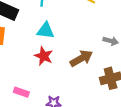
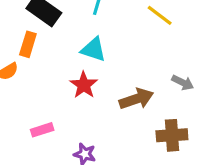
pink rectangle: (21, 92) -> (42, 130), turned -48

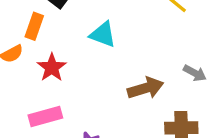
red star: (84, 85) -> (52, 68), moved
pink rectangle: (42, 130) -> (45, 116), size x1.4

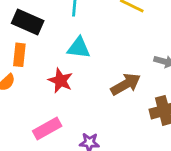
red star: (52, 68) -> (60, 81), moved

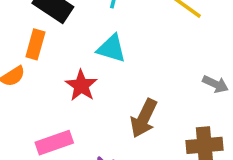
brown arrow: (126, 84) -> (144, 118), moved, turned 136

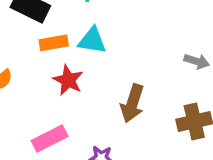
orange rectangle: (35, 44) -> (54, 43), moved, turned 72

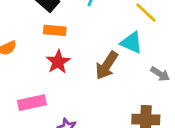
cyan triangle: (92, 41) -> (131, 43), moved
brown arrow: (132, 103) -> (107, 65), moved

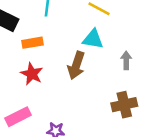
orange rectangle: (55, 30) -> (32, 43), moved
gray arrow: (160, 74) -> (126, 60), turned -108

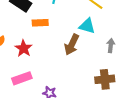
red star: (32, 74) -> (24, 48), moved

